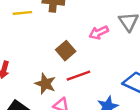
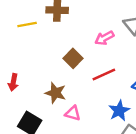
red line: (78, 76) -> (104, 75), moved

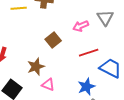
red line: (104, 75) -> (89, 53), moved
brown star: (55, 93) -> (36, 67), turned 30

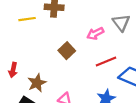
brown star: (36, 67) -> (37, 83), moved

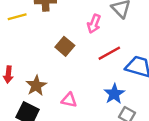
pink arrow: (95, 34) -> (94, 24), turned -35

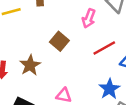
brown star: (36, 86) -> (30, 65), moved

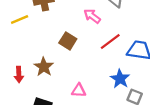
pink arrow: (89, 18) -> (92, 16), turned 114

